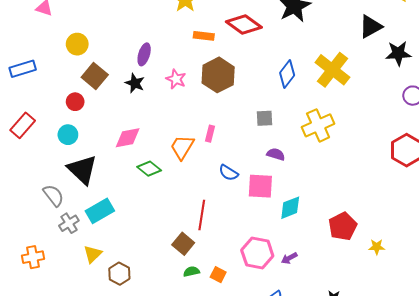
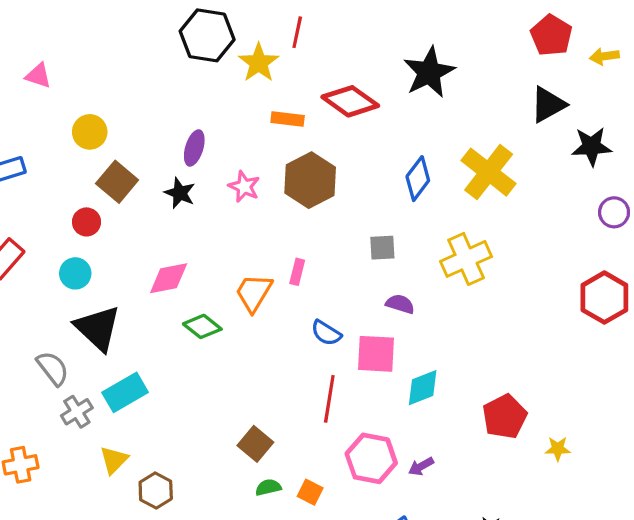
red line: (202, 215) -> (329, 399), moved

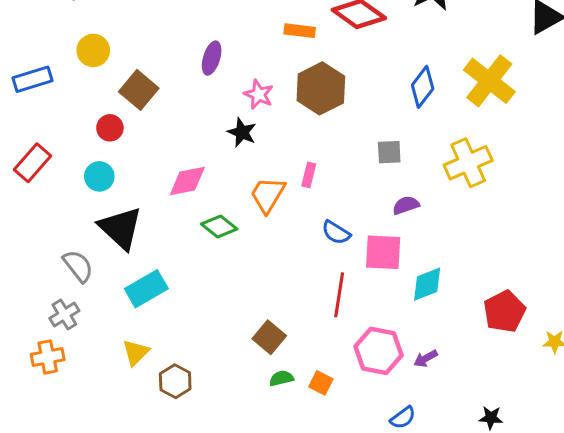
yellow circle: (90, 132) -> (93, 50), moved
black star: (180, 193) -> (242, 132), moved
purple semicircle: (400, 304) -> (406, 205), turned -36
gray cross: (77, 412) -> (64, 315), moved

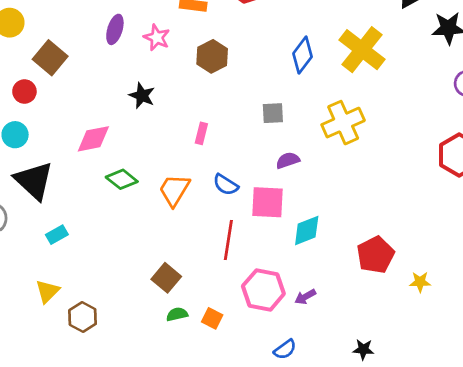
brown hexagon: (321, 88) -> (212, 56), size x0.7
pink star: (259, 94) -> (157, 38), moved
orange trapezoid: (268, 195) -> (174, 190), moved
cyan rectangle: (146, 289) -> (57, 235), size x0.6

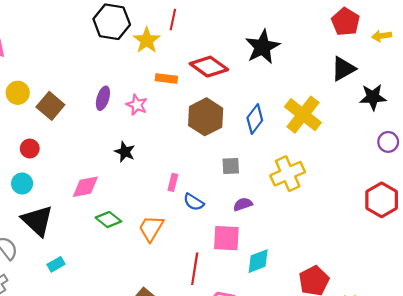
brown hexagon: (212, 56) -> (206, 117), moved, size x1.4
brown square: (50, 58) -> (50, 106), moved
blue semicircle: (226, 185) -> (194, 202), moved

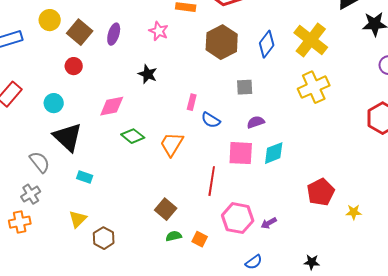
purple ellipse: (103, 98) -> (114, 34), moved
red circle: (30, 149) -> (74, 66), moved
yellow cross: (288, 174) -> (314, 87), moved
cyan diamond: (258, 261) -> (274, 153), moved
cyan rectangle: (56, 264) -> (85, 177), turned 49

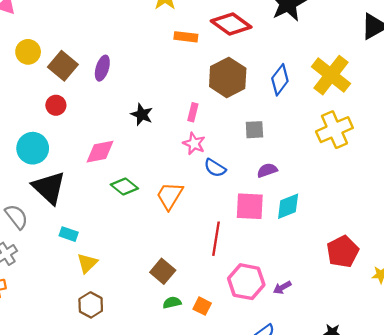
pink star: (159, 31) -> (194, 144), moved
pink rectangle: (192, 102) -> (193, 112), moved
cyan circle: (54, 103) -> (33, 148), size x1.4
yellow triangle: (78, 219) -> (87, 263), moved

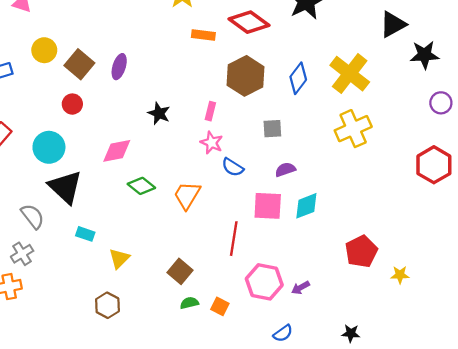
yellow triangle: (87, 263) -> (119, 258), moved

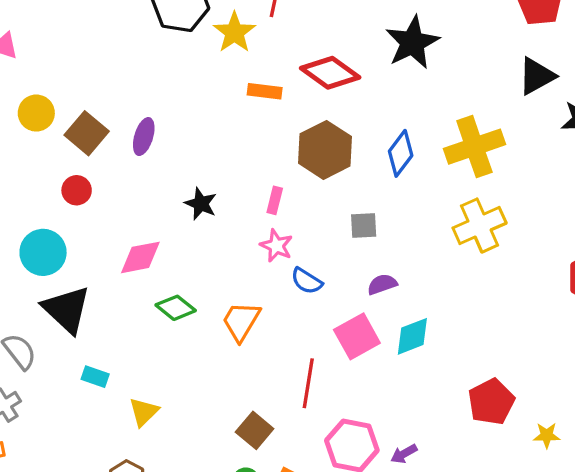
yellow cross: (350, 74) -> (474, 147), turned 33
pink square: (268, 206) -> (357, 336), turned -32
brown square: (180, 271) -> (255, 430), moved

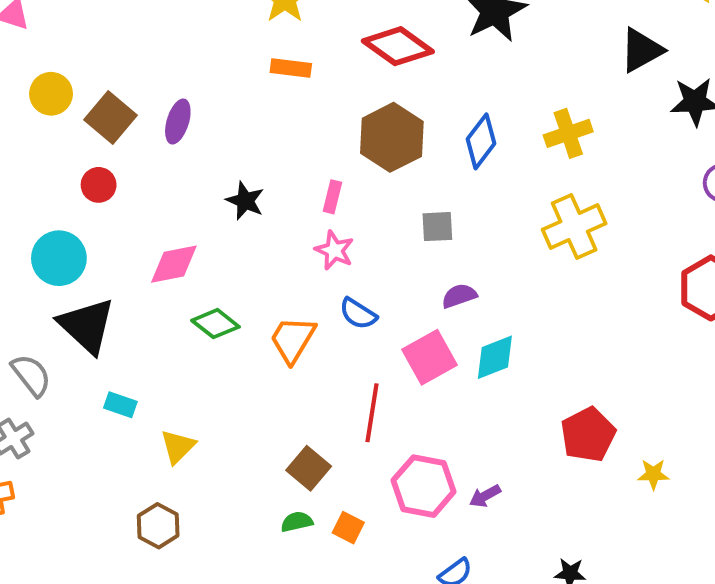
orange rectangle: (265, 91) -> (291, 68), moved
yellow cross: (474, 147) -> (568, 133), size x0.7
blue semicircle: (307, 281) -> (358, 314), moved

